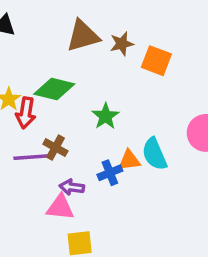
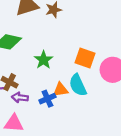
orange square: (156, 61) -> (85, 58), moved
purple arrow: (72, 187) -> (20, 97), moved

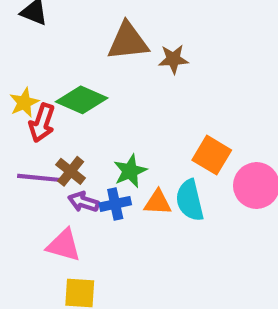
green star: (44, 60) -> (130, 171), moved
blue cross: (47, 99) -> (115, 204), moved

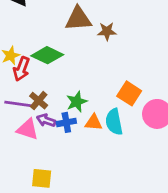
pink triangle: (64, 245) -> (28, 129), moved

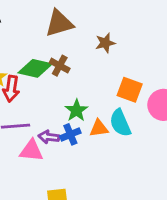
brown star: (107, 31) -> (105, 43), moved
brown cross: (39, 101) -> (60, 66), moved

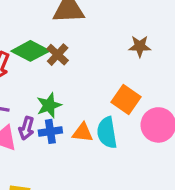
brown star: (105, 43) -> (140, 46), moved
green star: (76, 110) -> (49, 105), moved
purple arrow: (49, 137) -> (26, 128), turned -96

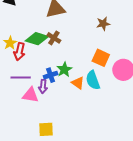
green star: (49, 105) -> (64, 69), moved
blue cross: (50, 131) -> (51, 75), moved
orange triangle: (83, 133) -> (78, 83), turned 40

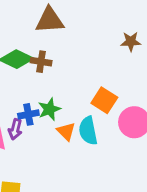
brown star: (103, 24) -> (131, 42), moved
brown cross: (54, 38) -> (41, 62), turned -32

